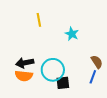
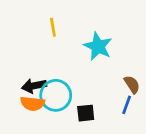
cyan star: (72, 34) -> (98, 46), size x1.5
cyan circle: (53, 70) -> (56, 95), moved

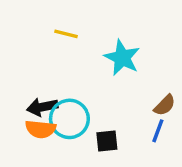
yellow line: (53, 27) -> (66, 34), turned -66
brown semicircle: (132, 84) -> (165, 105), turned 78

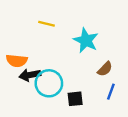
brown semicircle: (165, 105) -> (105, 69), moved
orange semicircle: (41, 129) -> (17, 61), moved

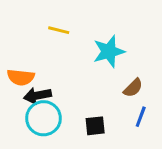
cyan star: (86, 40) -> (109, 51), turned 30
cyan circle: (49, 83) -> (44, 118), moved

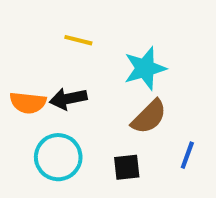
brown semicircle: (133, 88) -> (149, 117), moved, size x1.4
black arrow: (37, 95) -> (68, 99), moved

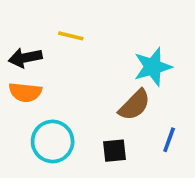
cyan star: (145, 68) -> (153, 67), moved
black arrow: (68, 99) -> (25, 58), moved

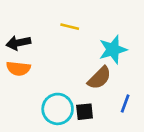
yellow line: (71, 36) -> (70, 27), moved
cyan circle: (53, 141) -> (58, 109), moved

